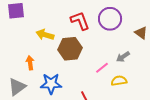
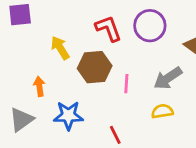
yellow arrow: (45, 35) -> (60, 48), turned 42
gray arrow: (123, 57) -> (168, 78), size x1.5
pink line: (102, 68) -> (126, 84), moved, turned -48

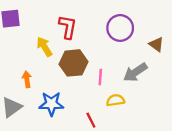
red L-shape: (108, 28) -> (68, 27), moved, turned 30
yellow semicircle: (162, 111) -> (115, 100), moved

